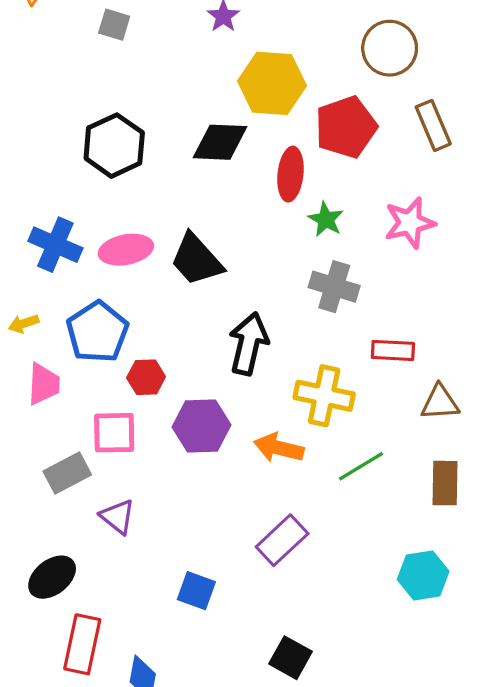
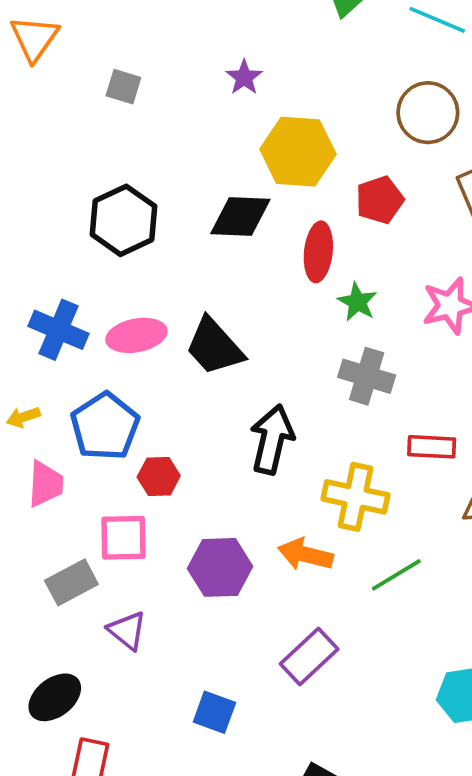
red pentagon: (346, 127) -> (380, 200), size x0.7
purple hexagon: (201, 426) -> (220, 567), moved

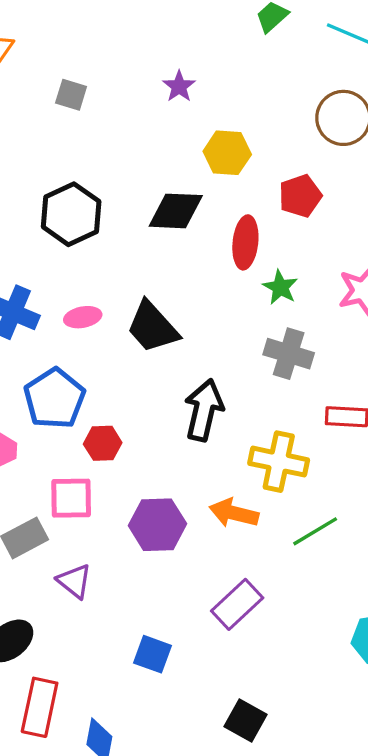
yellow hexagon: (298, 152) -> (227, 153), size x0.7
pink ellipse: (136, 335) -> (83, 317), size x0.7

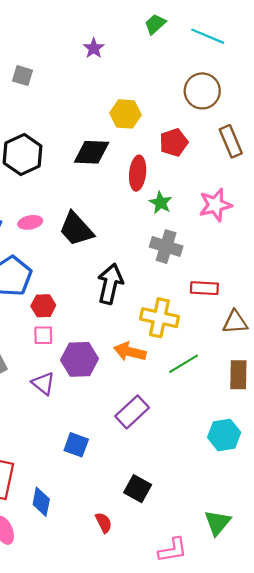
purple star: (179, 86) -> (94, 48), moved
pink square: (71, 498) -> (43, 335), moved, size x0.7
purple triangle: (74, 581) -> (43, 383), moved

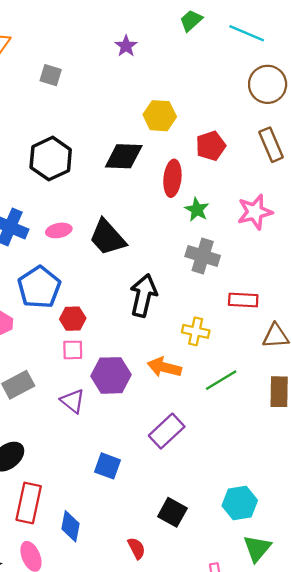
brown circle: (202, 91) -> (268, 84), moved
yellow cross: (159, 318) -> (196, 331), size x0.7
cyan hexagon: (224, 435) -> (240, 503), moved

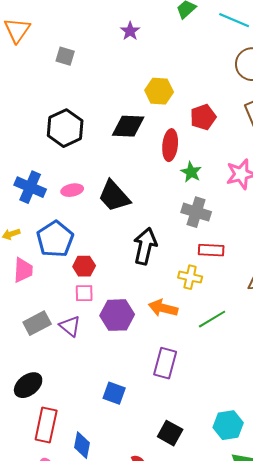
red rectangle: (243, 300) -> (211, 250), moved
purple triangle: (73, 401) -> (70, 326), moved
purple rectangle: (167, 431) -> (165, 363), turned -32

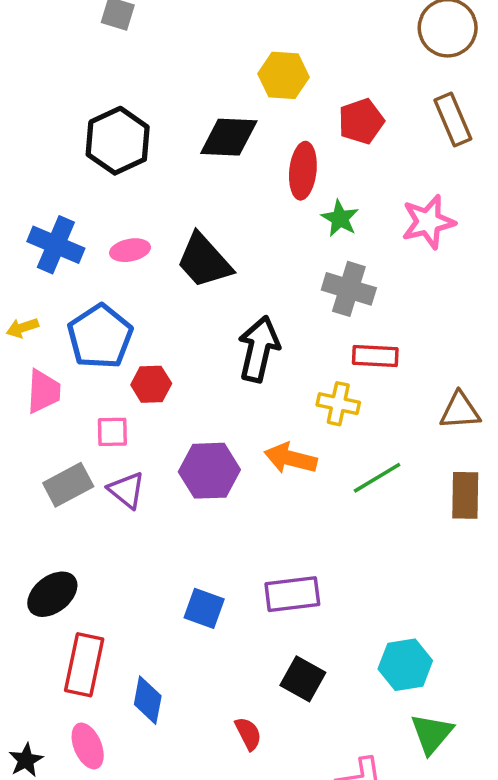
pink square: (84, 293) -> (112, 432), moved
purple rectangle: (165, 363) -> (292, 594), moved, turned 68

